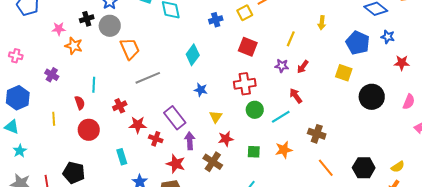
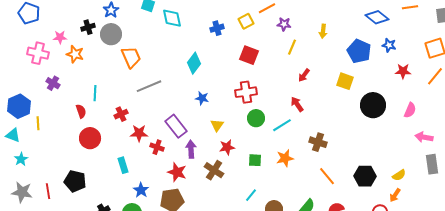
pink cross: (16, 56) -> (38, 53), moved, size x1.5
purple star: (282, 66) -> (284, 24), moved
yellow line: (54, 119) -> (38, 123), moved

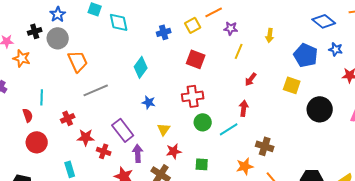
red arrow: (297, 104) -> (244, 108), turned 42
orange star: (285, 158) -> (245, 166), moved

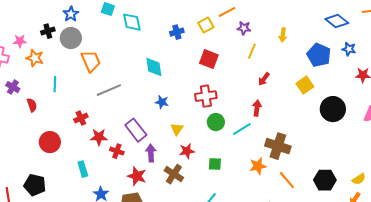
cyan diamond: (141, 67) -> (154, 67), turned -45
yellow square: (292, 85) -> (305, 85), turned 36
cyan line: (42, 97) -> (55, 84), moved
red semicircle: (28, 115) -> (32, 105), moved
brown cross: (265, 146) -> (278, 146), size x1.4

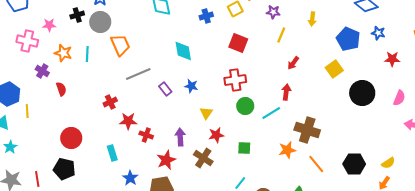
orange star: (35, 58) -> (63, 53), moved
cyan line: (55, 84) -> (87, 54), moved
purple rectangle: (136, 130) -> (165, 89), moved, size x0.6
red circle: (50, 142) -> (71, 138), moved
red star: (137, 176) -> (166, 160), turned 30

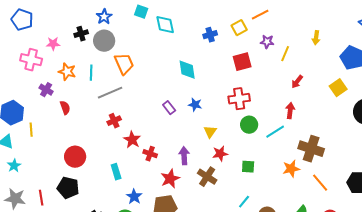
purple star: (273, 12) -> (267, 42), moved
red square: (238, 43) -> (242, 62), turned -36
gray line: (138, 74) -> (110, 93), moved
red star: (128, 121) -> (132, 140), turned 30

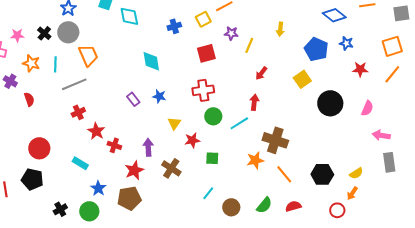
black cross: (81, 34) -> (44, 33), moved, turned -32
red star: (220, 154) -> (192, 140), moved
cyan rectangle: (116, 172) -> (80, 163), turned -42

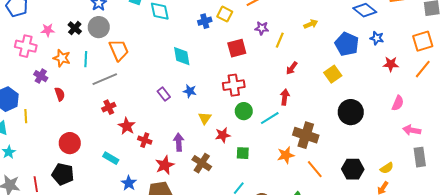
yellow square: (203, 19) -> (225, 14), moved, turned -35
yellow arrow: (280, 29) -> (311, 24), turned -120
black circle: (330, 103) -> (351, 112), moved

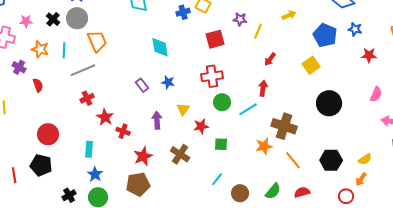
purple arrow: (179, 142) -> (157, 120), moved
cyan rectangle: (111, 158) -> (89, 149), turned 63
blue star: (129, 183) -> (95, 174), moved

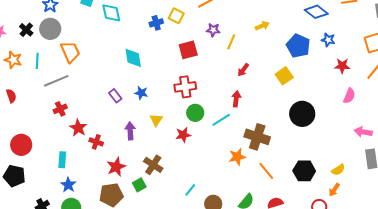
pink semicircle: (376, 94) -> (349, 96), moved
red star: (201, 126) -> (183, 135), moved
green square: (221, 144) -> (139, 185), moved, turned -32

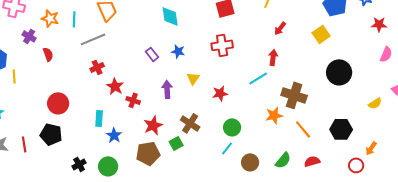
green circle: (195, 113) -> (232, 127), moved
yellow semicircle: (338, 170) -> (375, 103), moved
blue star: (68, 185) -> (114, 135), moved

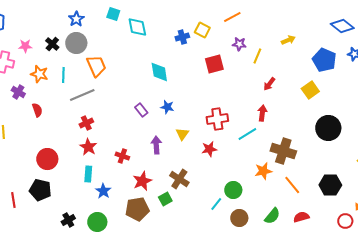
red cross: (222, 45) -> (217, 119), moved
red star: (115, 86) -> (88, 147), moved
green circle: (232, 127) -> (233, 190), moved

